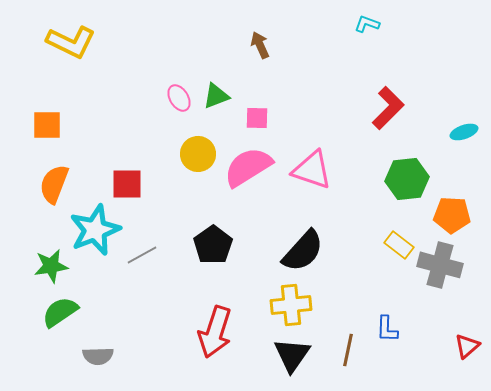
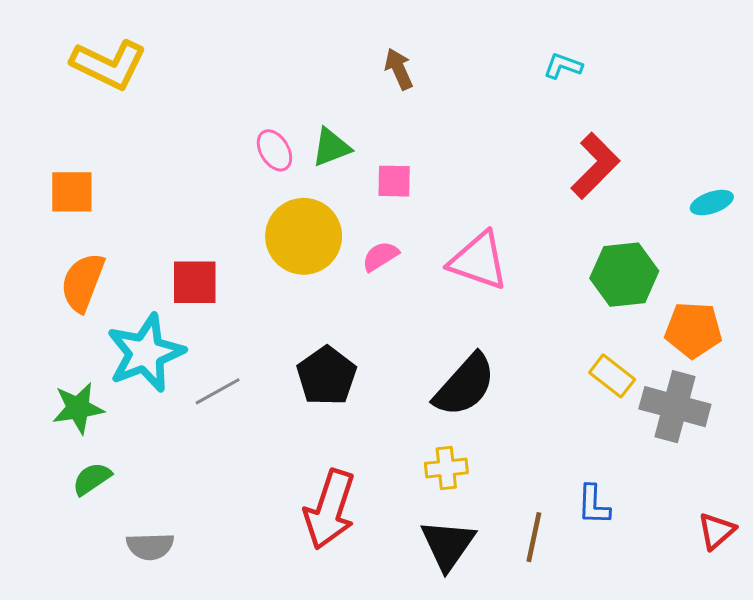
cyan L-shape: (367, 24) -> (563, 66), moved
yellow circle: (198, 154) -> (304, 236), size x1.4
pink semicircle: (248, 167) -> (380, 256), size x0.5
yellow cross: (291, 305) -> (446, 468), size x0.7
green semicircle: (60, 312) -> (92, 479), size x0.7

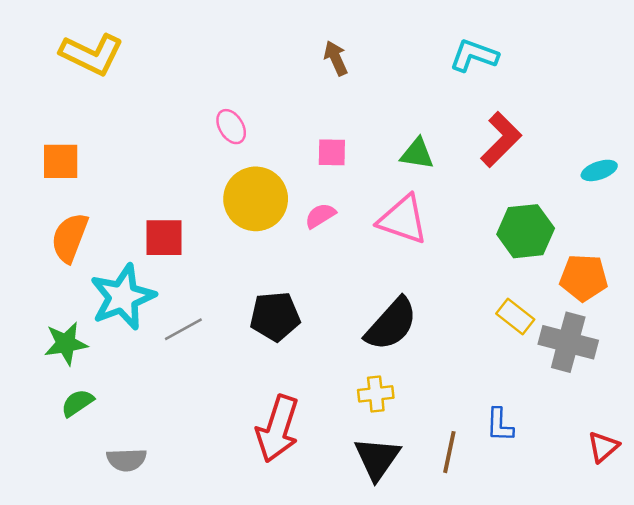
cyan L-shape: (563, 66) -> (474, 56), size x1.5
green triangle: (331, 147) -> (417, 154), moved, turned 30
black pentagon: (327, 376) -> (275, 316), turned 30

